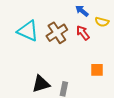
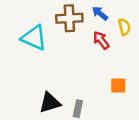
yellow semicircle: (102, 22) -> (124, 27), turned -120
brown cross: (57, 33) -> (69, 18), moved, turned 30

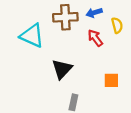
blue arrow: (100, 13) -> (94, 13), turned -56
black triangle: (50, 103) -> (62, 69), moved, turned -30

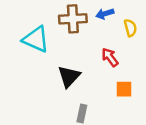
red arrow: (95, 38) -> (110, 57), moved

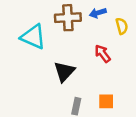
orange square: (124, 89) -> (106, 101), moved

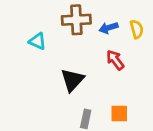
blue arrow: (98, 13) -> (109, 28), moved
cyan triangle: (33, 37) -> (38, 41), size x0.6

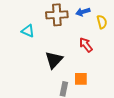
blue arrow: (109, 28) -> (83, 12), moved
orange square: (119, 114) -> (81, 79), moved

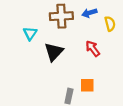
cyan triangle: (28, 31) -> (30, 33), turned 40
black triangle: (54, 60) -> (54, 52), moved

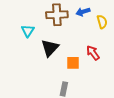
red arrow: (93, 49) -> (93, 53), moved
orange square: (87, 85) -> (73, 63), moved

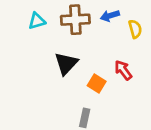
cyan triangle: (28, 31) -> (37, 21), moved, turned 40
orange square: (73, 63) -> (97, 83), turned 32

